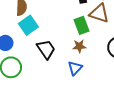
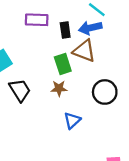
blue triangle: (75, 68) -> (72, 120), moved

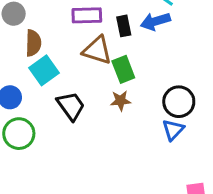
brown triangle: (84, 51) -> (97, 50), moved
blue triangle: (72, 120) -> (173, 130), moved

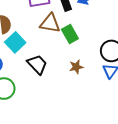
brown star: (120, 101) -> (76, 67), moved

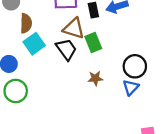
black trapezoid: (37, 64) -> (66, 49), moved

